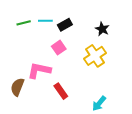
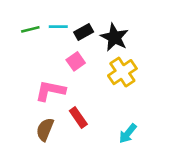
black star: (102, 29) -> (114, 37), moved, size x1.5
brown semicircle: (17, 87) -> (45, 129), moved

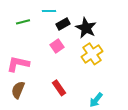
cyan line: (58, 27) -> (49, 11), moved
pink L-shape: (50, 91) -> (18, 64), moved
brown semicircle: (45, 129) -> (18, 90), moved

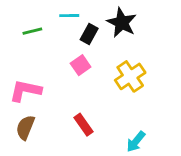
black rectangle: (63, 24) -> (89, 34), turned -32
black star: (86, 28) -> (122, 23), moved

